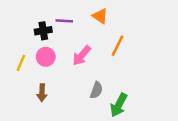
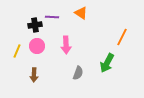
orange line: (117, 46) -> (122, 37), moved
pink arrow: (82, 56) -> (66, 45), turned -42
green arrow: (119, 105) -> (107, 63), moved

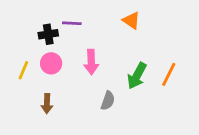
orange triangle: (81, 13) -> (131, 20), moved
orange line: (122, 37) -> (169, 74), moved
green arrow: (107, 63) -> (137, 76), moved

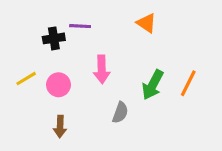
pink circle: (51, 63) -> (58, 85), moved
yellow line: (23, 70) -> (26, 79), turned 36
brown arrow: (47, 103) -> (60, 126), moved

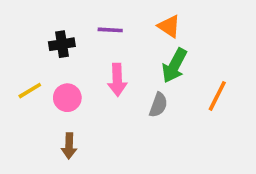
purple line: (80, 26) -> (110, 30), moved
green arrow: (153, 85) -> (174, 66), moved
gray semicircle: (120, 113) -> (158, 105), moved

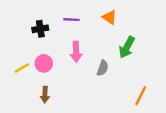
green arrow: (174, 66) -> (127, 47), moved
yellow line: (30, 91) -> (22, 68), moved
orange line: (217, 96) -> (141, 96), moved

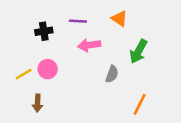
pink arrow: (76, 52) -> (89, 45), moved, turned 84
brown arrow: (45, 95) -> (38, 103), moved
orange line: (141, 96) -> (140, 104), moved

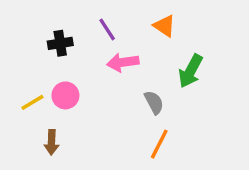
purple line: (78, 21) -> (107, 29), turned 54
gray semicircle: (112, 74) -> (154, 102), turned -48
orange line: (140, 104) -> (159, 144), moved

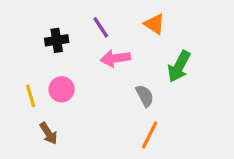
yellow line: (32, 102) -> (31, 96), turned -75
brown arrow: (52, 142) -> (48, 133), turned -35

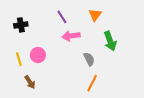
orange triangle: (155, 24) -> (95, 15), turned 32
black cross: (57, 40) -> (21, 25), moved
green arrow: (179, 66) -> (110, 41), turned -48

